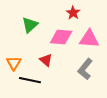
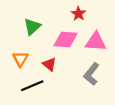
orange triangle: (14, 63) -> (20, 59), moved
black line: (30, 80) -> (32, 86), turned -35

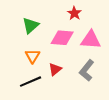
orange triangle: (20, 59) -> (33, 56), moved
red triangle: (49, 64) -> (55, 69), moved, turned 40

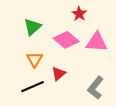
pink diamond: (62, 38) -> (66, 40), turned 35
gray L-shape: (87, 70) -> (96, 88), moved

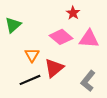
green triangle: (32, 27) -> (13, 25), moved
red triangle: (59, 74) -> (54, 68), size x1.5

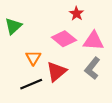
gray L-shape: (88, 81) -> (92, 68), moved

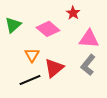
pink diamond: (64, 39) -> (48, 29), moved

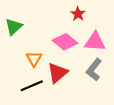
pink diamond: (48, 29) -> (65, 42), moved

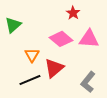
gray L-shape: (94, 70) -> (88, 82), moved

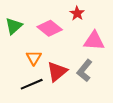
pink diamond: (61, 39) -> (50, 28), moved
gray L-shape: (88, 82) -> (84, 70), moved

